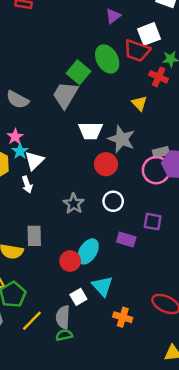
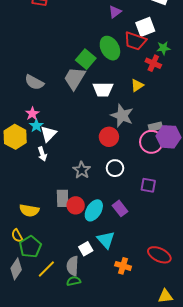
yellow triangle: (139, 103) -> (137, 85), turned 40
white trapezoid: (90, 131) -> (103, 89), moved
gray rectangle: (34, 236) -> (63, 198), moved
purple rectangle: (126, 239) -> (120, 208), moved, turned 35
red circle: (70, 261) -> (76, 205), moved

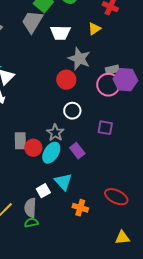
gray star: (82, 170) -> (55, 133), moved

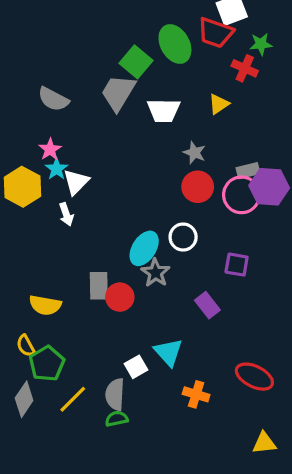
gray star: (79, 59) -> (194, 153), size x0.6
red circle: (66, 80) -> (198, 187), moved
purple rectangle: (77, 151) -> (207, 305), moved
cyan ellipse: (51, 153) -> (144, 248), moved

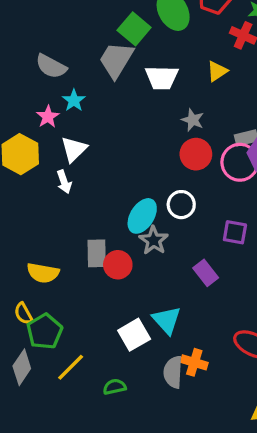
cyan star: (57, 169) -> (74, 100), moved
white square: (136, 367) -> (134, 335), size x1.4
gray semicircle: (115, 394) -> (173, 372), moved

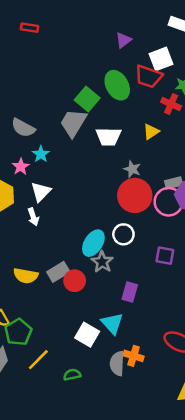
red circle: (196, 154) -> (135, 195), size x1.4
gray rectangle: (97, 253) -> (58, 272), turned 60
yellow semicircle: (43, 273) -> (26, 276), moved
purple rectangle: (206, 273) -> (130, 292), moved, turned 54
white square: (134, 335) -> (87, 335), turned -30

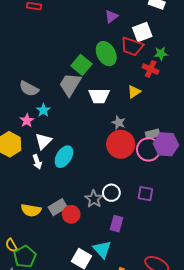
white circle: (123, 234) -> (111, 193), moved
cyan ellipse: (93, 243) -> (64, 157), moved

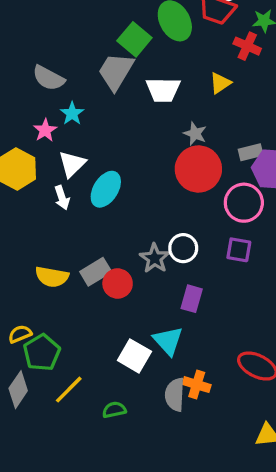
pink circle: (148, 149) -> (244, 203), moved
yellow semicircle: (11, 245) -> (20, 334), turned 96

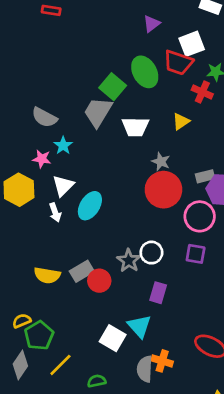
pink star: (45, 130) -> (42, 159), turned -30

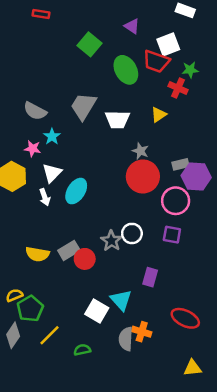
purple triangle: (151, 24) -> (132, 26), turned -49
green square: (113, 87) -> (90, 44), moved
purple rectangle: (158, 293) -> (150, 277), moved

